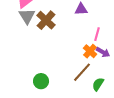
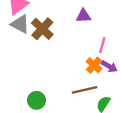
gray triangle: (27, 16) -> (20, 24), turned -30
brown line: (82, 72) -> (85, 90), turned 35

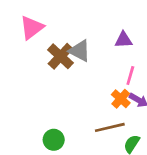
purple triangle: (83, 16) -> (123, 40), moved
gray triangle: (20, 24) -> (80, 51), moved

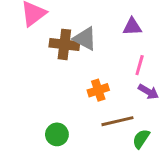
brown cross: (61, 56) -> (64, 44), turned -36
orange cross: (121, 99) -> (98, 90), moved, turned 30

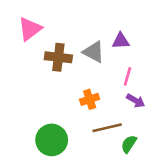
gray triangle: (85, 39) -> (94, 52), moved
green circle: (57, 134) -> (52, 140), size x1.5

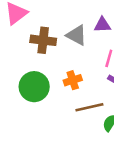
green circle: (52, 140) -> (34, 87), moved

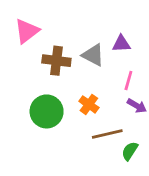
orange cross: (73, 80) -> (89, 104), turned -36

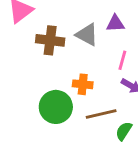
orange cross: (89, 104) -> (83, 84), turned -30
green circle: (47, 111) -> (56, 107), moved

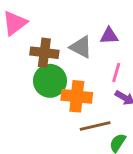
orange cross: (83, 84) -> (77, 96), size x1.5
green circle: (56, 107) -> (50, 81), moved

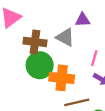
purple triangle: (109, 36) -> (83, 20), moved

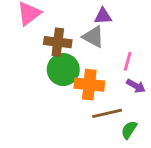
purple triangle: (83, 20) -> (103, 16), moved

